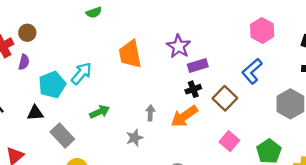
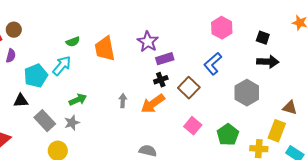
green semicircle: (94, 12) -> (73, 42), moved
gray star: (135, 138) -> (72, 123), moved

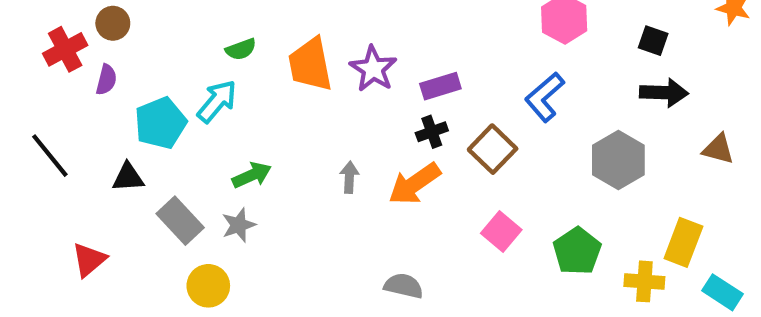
purple star: (148, 42) -> (373, 69), moved
brown triangle: (290, 108) -> (718, 149), moved

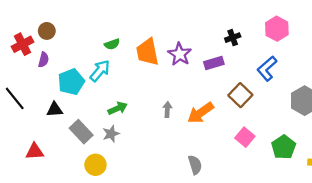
black cross: (432, 132) -> (233, 38), moved
red triangle: (89, 260) -> (35, 152), turned 36
gray semicircle: (404, 286) -> (195, 165), turned 60

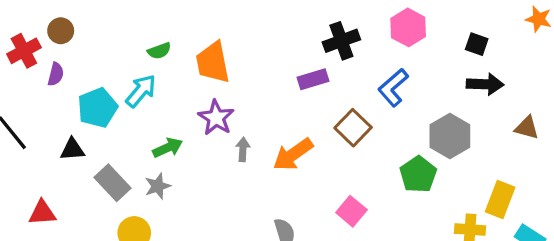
black cross: (233, 38) -> (341, 41), size x1.5
purple star: (180, 54) -> (216, 118), moved
pink square: (245, 137) -> (351, 211), moved
green pentagon: (284, 147) -> (418, 174), moved

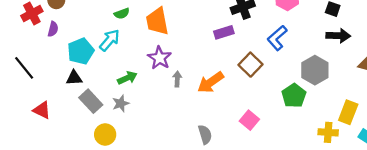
black triangle: (72, 149) -> (74, 78), moved
red triangle: (42, 213) -> (42, 110), moved, turned 30

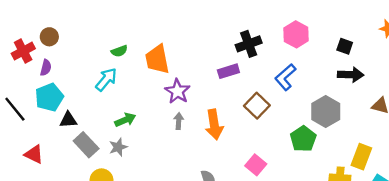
cyan pentagon: (81, 51) -> (49, 97), moved
purple star: (160, 58) -> (177, 91), moved
orange arrow: (211, 82) -> (214, 125), turned -64

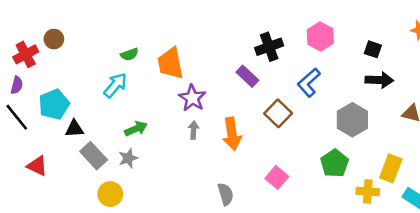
purple semicircle: (46, 68) -> (17, 85), moved
purple rectangle: (228, 71) -> (247, 76), turned 60
green pentagon: (303, 139) -> (334, 163), moved

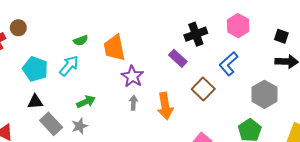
cyan pentagon: (54, 104) -> (35, 69), moved, turned -30

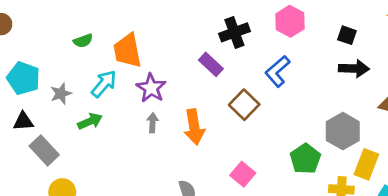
cyan arrow: (69, 66) -> (104, 84), moved
gray hexagon: (264, 94) -> (343, 131), moved
gray star: (80, 126) -> (61, 94), moved

